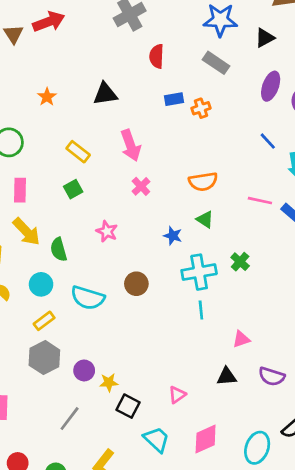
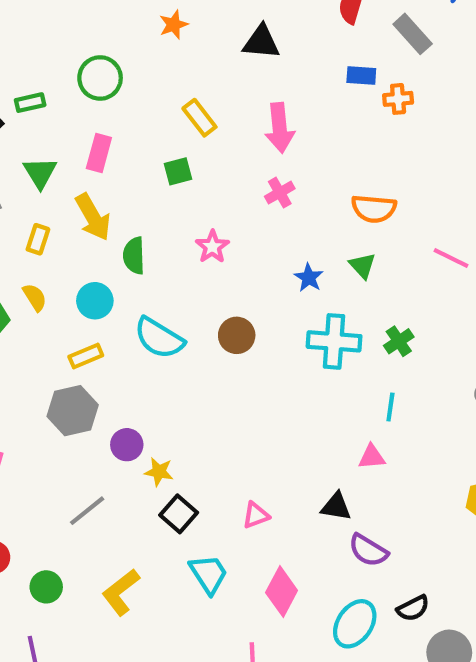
gray rectangle: (216, 63) -> (413, 34), moved
cyan line: (201, 310) -> (390, 407), moved
purple semicircle: (272, 376) -> (368, 550), moved
pink diamond: (206, 439) -> (282, 592), turned -52

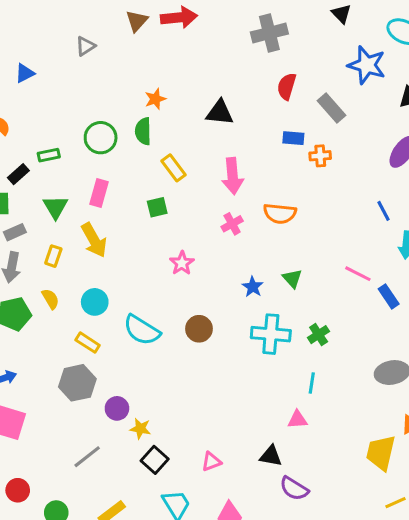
orange semicircle: (374, 209) -> (280, 213), moved
green semicircle: (134, 256) -> (143, 131), moved
yellow rectangle: (86, 356) -> (88, 343), turned 55

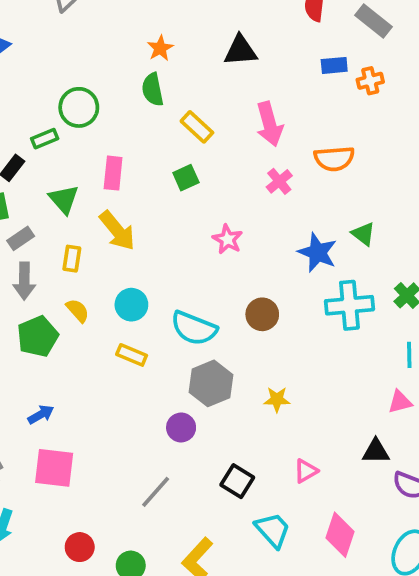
green circle: (101, 138) -> (79, 107), moved
blue star: (253, 287) -> (318, 252), size x1.5
gray hexagon: (77, 383) -> (211, 383), moved
yellow star: (140, 429) -> (277, 399), moved

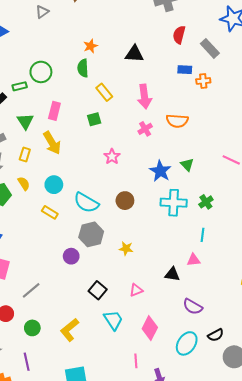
black triangle: (376, 451) -> (172, 274), moved
gray line: (156, 492) -> (31, 290), moved

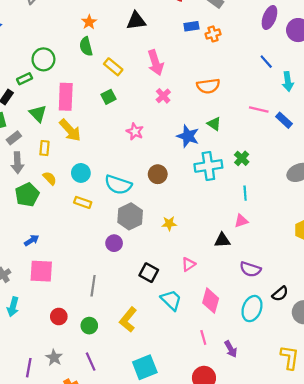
pink rectangle: (54, 111) -> (66, 97), size x1.4
orange semicircle: (177, 121) -> (208, 86), moved
gray line: (31, 290) -> (93, 286), moved, turned -30

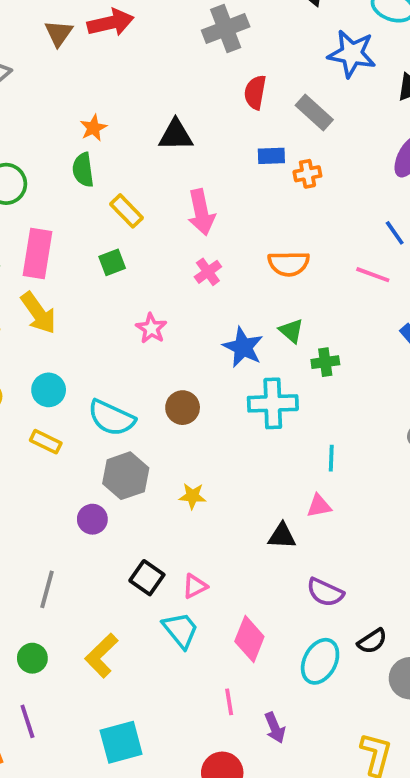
pink line: (259, 110) -> (373, 275), moved
green cross: (242, 158) -> (325, 362), moved, turned 32
pink triangle: (188, 264) -> (195, 586), moved

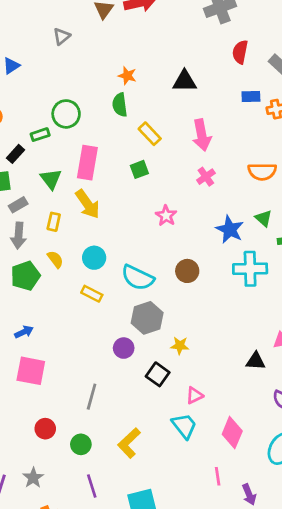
orange star: (93, 128) -> (127, 76), turned -30
yellow star: (193, 496) -> (180, 346), moved
black square: (147, 578) -> (158, 374), moved
purple line: (27, 721) -> (92, 486), moved

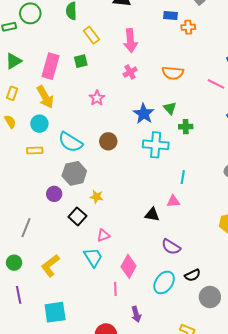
pink rectangle: (87, 163) -> (50, 66), moved
green triangle: (51, 179) -> (14, 61), turned 30
yellow arrow: (88, 204) -> (45, 97), moved
yellow rectangle: (92, 294) -> (35, 150), turned -35
pink line: (218, 476) -> (115, 289), moved

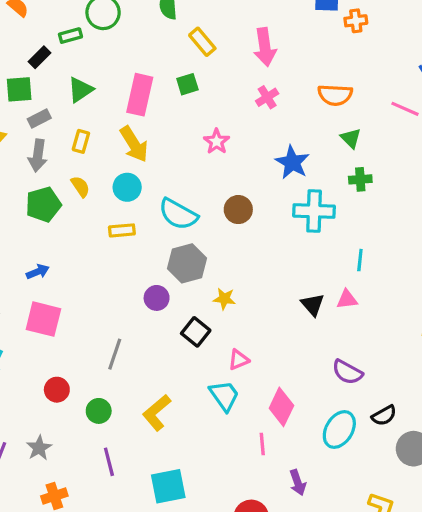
green triangle: (170, 108) -> (351, 138), moved
black triangle: (152, 215) -> (313, 305), moved, turned 42

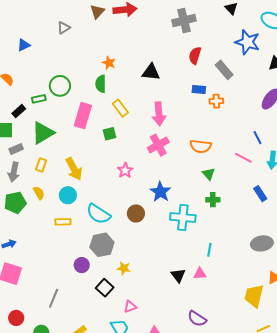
green triangle: (80, 90) -> (43, 133), size x1.4
pink rectangle: (140, 95) -> (83, 116), moved
pink cross: (267, 97) -> (158, 145), size x1.5
blue star: (292, 162) -> (160, 192), moved

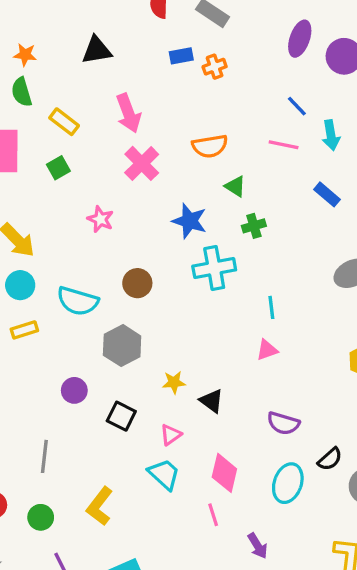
blue star: (160, 192) -> (190, 221), moved
gray hexagon: (102, 245) -> (122, 346), moved
yellow star: (124, 268) -> (174, 382), moved
black triangle: (178, 275) -> (212, 401), moved

